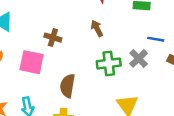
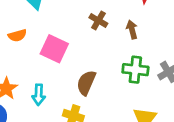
brown cross: (53, 38) -> (98, 21), moved

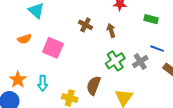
green cross: (135, 70) -> (115, 61), turned -36
brown semicircle: (86, 83) -> (94, 86), moved

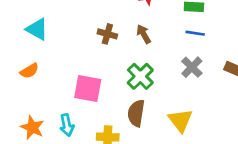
pink square: (53, 48) -> (88, 88), moved
blue line: (157, 49) -> (195, 33), moved
green cross: (115, 61) -> (140, 76), moved

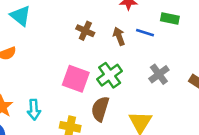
blue line: (195, 33) -> (145, 33), moved
pink square: (88, 88) -> (76, 79), moved

